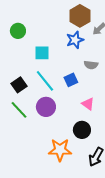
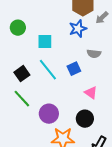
green circle: (18, 31) -> (18, 28), moved
purple circle: (46, 107) -> (49, 114), moved

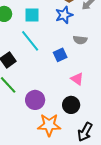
cyan square: (45, 42) -> (32, 15), moved
cyan line: (48, 70) -> (30, 41), moved

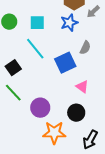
gray semicircle: (80, 40) -> (85, 48), turned -72
blue square: (60, 55) -> (65, 63), size x1.5

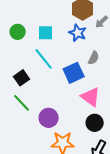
blue star: (69, 23) -> (78, 33), turned -30
pink triangle: (82, 87) -> (91, 97), size x1.5
black circle: (76, 113) -> (95, 123), moved

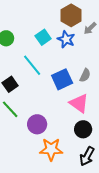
cyan square: (46, 33) -> (43, 37), moved, turned -35
gray semicircle: (94, 58) -> (85, 75), moved

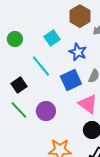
blue star: (66, 39) -> (78, 52), moved
purple circle: (37, 124) -> (46, 111), moved

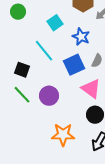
green circle: (15, 39) -> (18, 12), moved
black square: (19, 85) -> (22, 70), turned -35

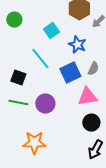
pink triangle: (91, 89) -> (87, 97), turned -45
green line: (22, 95) -> (18, 103), turned -36
orange star: (63, 135) -> (34, 143), moved

